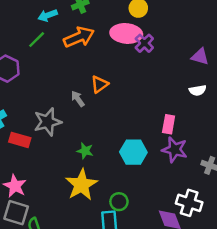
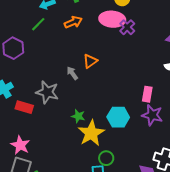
orange arrow: (79, 37) -> (73, 22), size x0.7
gray star: (48, 122) -> (47, 92), turned 30
yellow star: (81, 185) -> (91, 133), moved

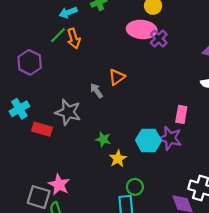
orange arrow: (73, 22) -> (74, 39), moved, turned 96
purple star: (152, 115) -> (170, 138), moved
yellow star: (91, 133) -> (118, 159), size x0.6
pink star: (20, 145) -> (59, 185), moved

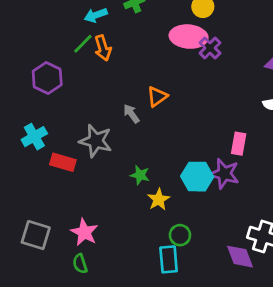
gray square: (39, 197) -> (36, 235), moved

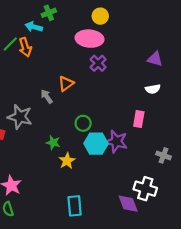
cyan arrow: (96, 15) -> (34, 27), moved, turned 35
purple cross: (210, 48) -> (98, 63), moved
pink rectangle: (239, 144) -> (139, 119), moved
green circle: (180, 235) -> (83, 123), moved

